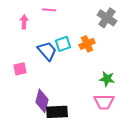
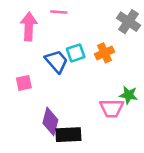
pink arrow: (24, 22) -> (29, 26), size x1.6
pink trapezoid: (104, 102) -> (112, 108), moved

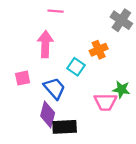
pink arrow: (29, 26) -> (45, 44), moved
cyan square: (76, 53) -> (76, 67), moved, turned -36
blue trapezoid: (56, 61) -> (54, 88), moved

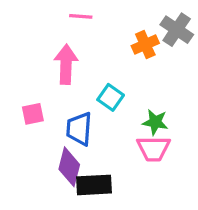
orange cross: (99, 50) -> (145, 44), moved
blue trapezoid: (54, 88) -> (79, 129), turned -135
green star: (121, 89) -> (155, 122), moved

